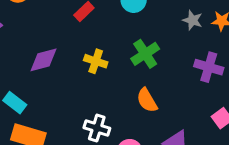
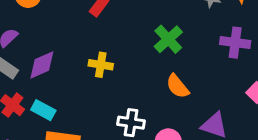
purple diamond: (43, 60) -> (42, 65), moved
yellow cross: (96, 61) -> (101, 65), moved

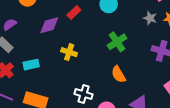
purple diamond: (42, 65) -> (49, 25), moved
cyan rectangle: (43, 110) -> (31, 65), moved, turned -49

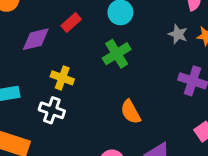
green cross: (117, 42) -> (117, 54), moved
white cross: (84, 94) -> (52, 110), moved

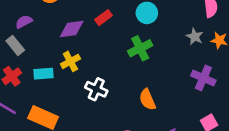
yellow cross: (62, 78) -> (70, 61), moved, turned 36
white cross: (52, 110) -> (96, 89), moved

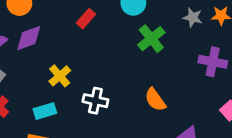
purple diamond: (72, 29) -> (29, 38), moved
green cross: (140, 48) -> (151, 39), moved
cyan rectangle: (44, 74) -> (45, 111), moved

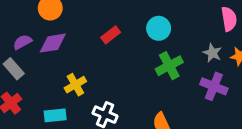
purple cross: (213, 62) -> (214, 86), moved

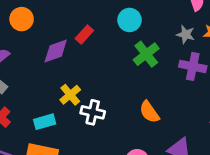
purple diamond: (53, 43) -> (56, 51), moved
yellow cross: (75, 85) -> (70, 95), moved

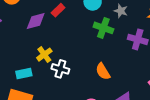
gray star: (186, 34) -> (121, 11), moved
green cross: (146, 54) -> (103, 28), turned -36

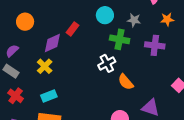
yellow cross: (44, 55) -> (45, 66), moved
white cross: (60, 69) -> (107, 63), moved, turned -36

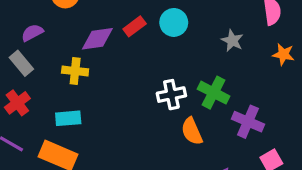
cyan circle: (105, 15) -> (174, 22), moved
green cross: (120, 39) -> (214, 93), moved
purple cross: (155, 45) -> (248, 122), moved
yellow cross: (45, 66) -> (75, 71), turned 35

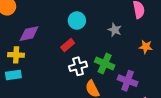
red rectangle: (135, 26) -> (68, 45), moved
orange star: (283, 54) -> (146, 47), moved
cyan rectangle: (68, 118) -> (13, 75), moved

